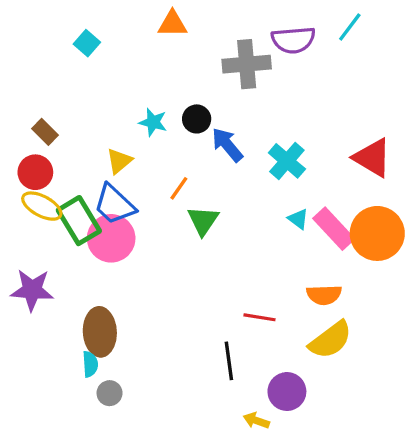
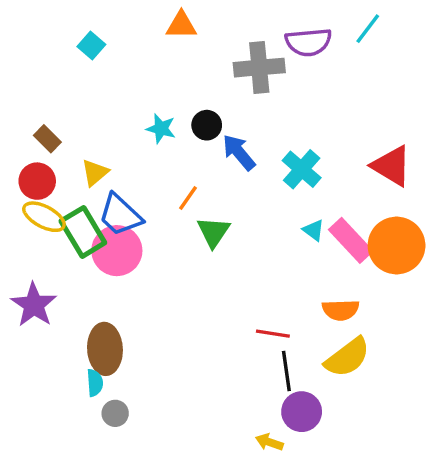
yellow triangle: (119, 161) -> (95, 173), moved
purple star: (32, 290) -> (34, 305), turned 30
black line: (229, 361) -> (286, 371), moved

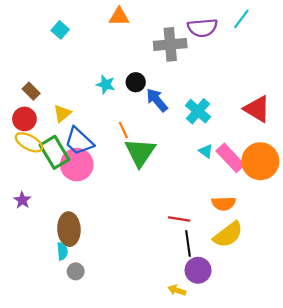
orange line: (188, 198) -> (123, 130), turned -60
green triangle: (213, 232) -> (140, 152), size x1.4
purple star: (34, 305) -> (22, 200), size x0.6

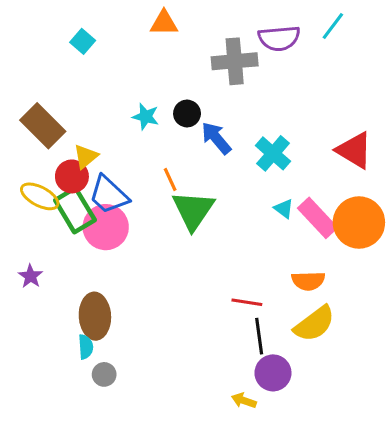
brown rectangle: (31, 91) -> (43, 126), size x1.8
red circle: (24, 119) -> (72, 176), moved

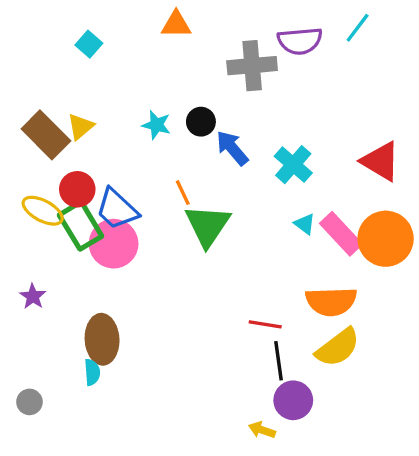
yellow triangle: (86, 156) -> (81, 127), moved
orange semicircle: (308, 281) -> (331, 301), size x1.4
gray circle: (104, 374) -> (29, 402), moved

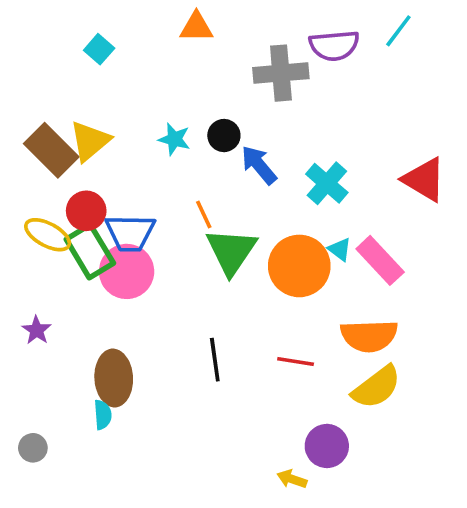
yellow triangle: (81, 127) -> (90, 141), size x1.4
blue trapezoid: (117, 209) -> (130, 233), turned -42
orange circle: (386, 239) -> (299, 266), moved
black line: (278, 361) -> (215, 360), moved

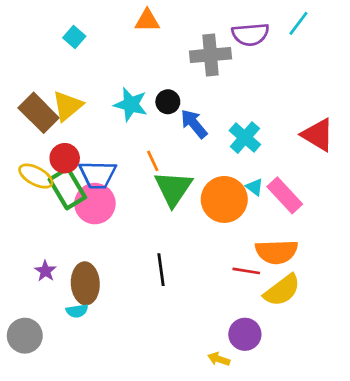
cyan star: (174, 139) -> (131, 105), size x1.4
purple star: (37, 330) -> (45, 271), moved
red line: (296, 361) -> (246, 271), moved
cyan semicircle: (103, 415) -> (77, 311), turned 85
gray circle: (33, 448) -> (25, 336), size x1.6

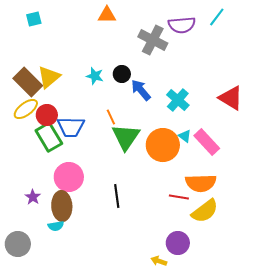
cyan square: (74, 37) -> (34, 19), moved, turned 35
gray cross: (210, 55) -> (153, 40), turned 32
cyan star: (131, 105) -> (95, 76), size x0.7
yellow ellipse: (36, 176) -> (26, 109), moved, turned -65
pink circle: (95, 204) -> (69, 177), moved

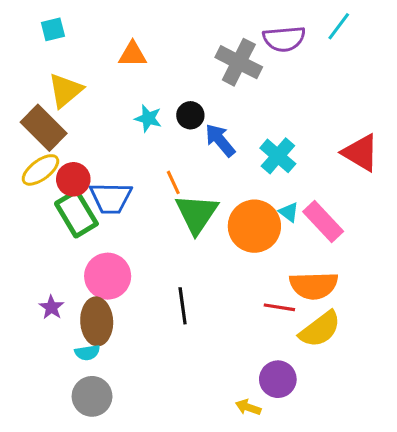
orange triangle: (107, 15) -> (133, 54), moved
yellow triangle: (49, 77) -> (65, 90), moved
gray circle: (18, 244) -> (92, 396), moved

